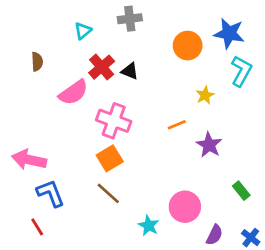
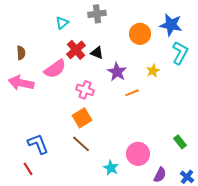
brown semicircle: (37, 62) -> (21, 53), moved
pink cross: (114, 121) -> (85, 90), size x0.7
purple star: (209, 145) -> (117, 72), moved
pink arrow: (29, 160) -> (21, 83), moved

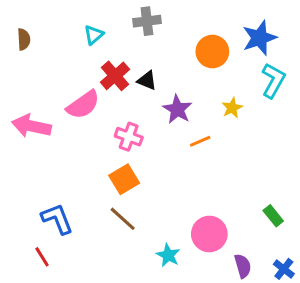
blue star: (171, 25) -> (259, 38), turned -30
brown semicircle: (21, 53) -> (24, 39), moved
purple semicircle: (160, 175) -> (243, 266), turned -42

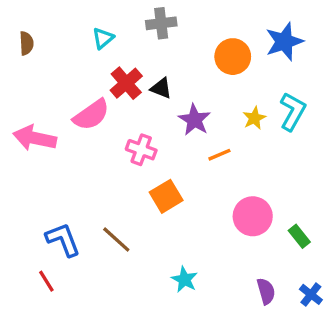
cyan L-shape: (273, 80) -> (293, 111), moved
orange square: (124, 179) -> (166, 196), moved
brown line: (123, 219) -> (116, 240), moved
pink circle: (209, 234) -> (253, 216), moved

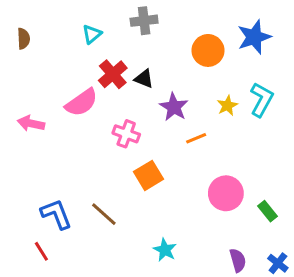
pink arrow: (35, 138) -> (31, 123), size x0.7

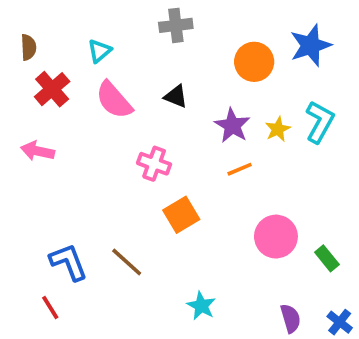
cyan triangle: (92, 34) -> (99, 51), moved
red cross: (113, 74) -> (52, 89), moved
pink semicircle: (82, 103) -> (114, 100), moved, turned 84
purple star: (174, 107) -> (232, 126), moved

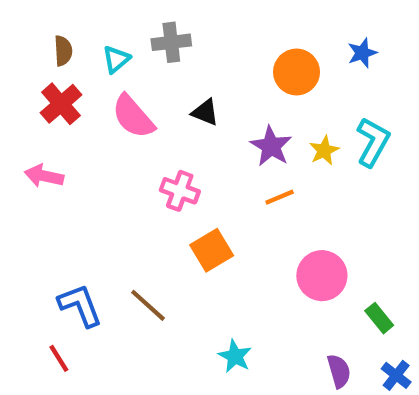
gray cross: (176, 25) -> (171, 42), moved
blue star: (311, 45) -> (362, 53), size x0.6
brown semicircle: (28, 47) -> (63, 51), moved
green rectangle: (327, 258) -> (379, 318), moved

